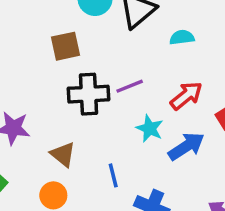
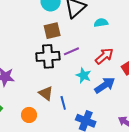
brown square: (66, 46) -> (52, 31), moved
brown triangle: (63, 154) -> (46, 93), moved

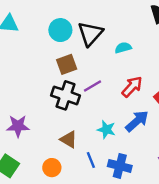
black cross: (48, 56) -> (66, 95), turned 30
cyan star: (83, 75) -> (106, 130), moved
blue line: (63, 103) -> (91, 160), moved

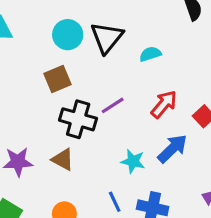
brown square: (67, 64) -> (57, 79), moved
brown triangle: (69, 139) -> (63, 160), moved

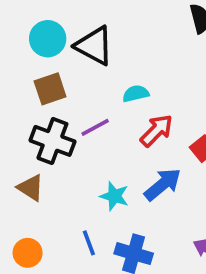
black triangle: (107, 38) -> (94, 46), turned -45
cyan semicircle: (150, 54) -> (136, 94), moved
brown square: (57, 79) -> (50, 89), moved

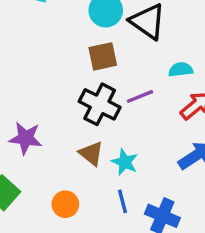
brown triangle: (31, 188) -> (91, 153), moved
cyan star: (114, 196) -> (125, 162), moved

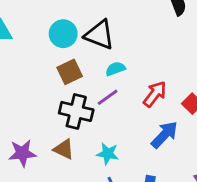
cyan semicircle: (181, 70) -> (115, 69), moved
brown triangle: (91, 153) -> (64, 149), moved

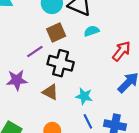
purple line: (108, 97) -> (35, 51), moved
purple star: (22, 153) -> (17, 80), moved

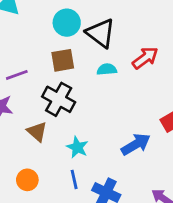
purple line: (35, 51) -> (17, 75), moved
red arrow: (121, 51) -> (145, 58), moved

